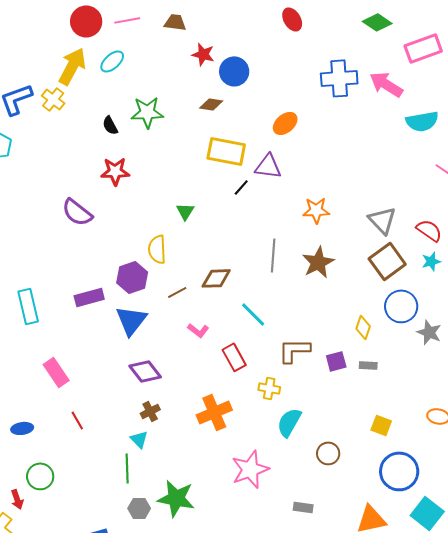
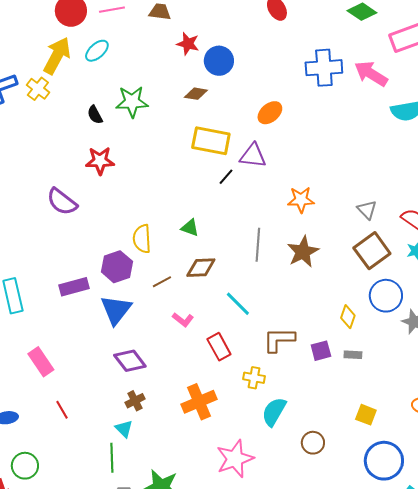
green triangle: (185, 211) -> (190, 228), moved, turned -42
gray triangle: (382, 220) -> (367, 210), size x0.7

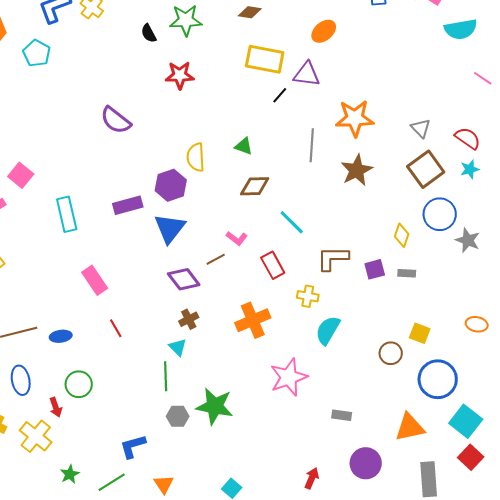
red star: (100, 161) -> (180, 75), moved
orange star: (301, 200) -> (355, 118), size x1.4
gray line: (258, 245) -> (312, 145), moved
brown line: (162, 282) -> (216, 259), moved
brown circle: (313, 443) -> (391, 353), moved

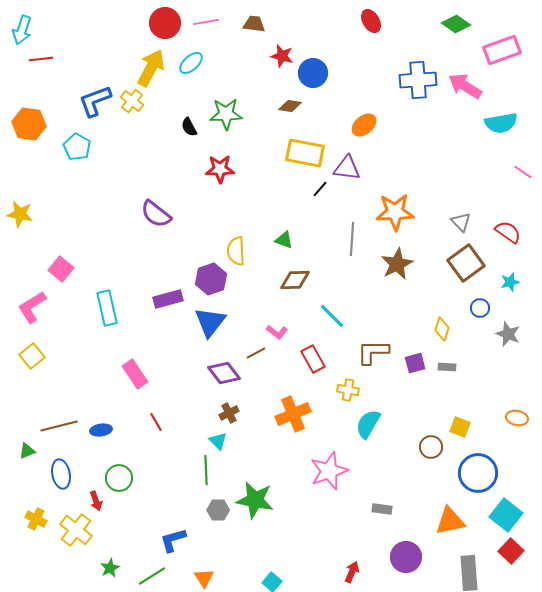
cyan star: (470, 169) -> (510, 282), moved
blue circle: (440, 214) -> (480, 308), size x0.6

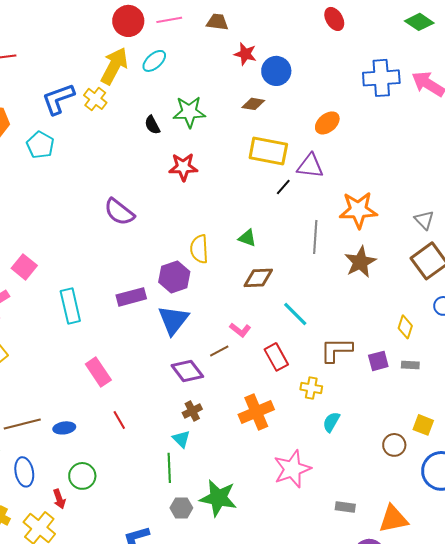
cyan semicircle: (368, 424) -> (331, 422), size x0.7
orange triangle: (450, 521) -> (393, 519), moved

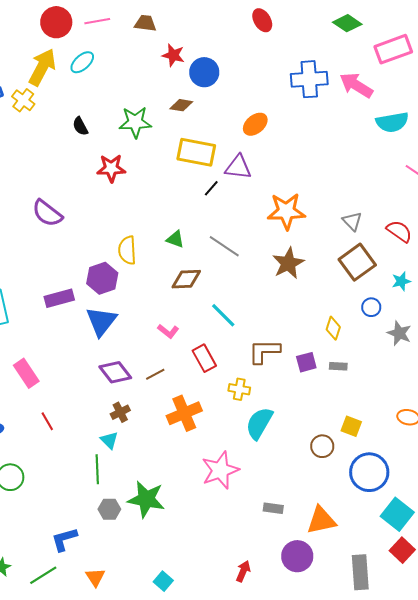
green star: (189, 112) -> (135, 122), moved
gray line: (315, 237) -> (224, 246), moved, turned -60
brown line: (219, 351) -> (155, 374), moved
cyan semicircle: (331, 422) -> (259, 423), size x1.6

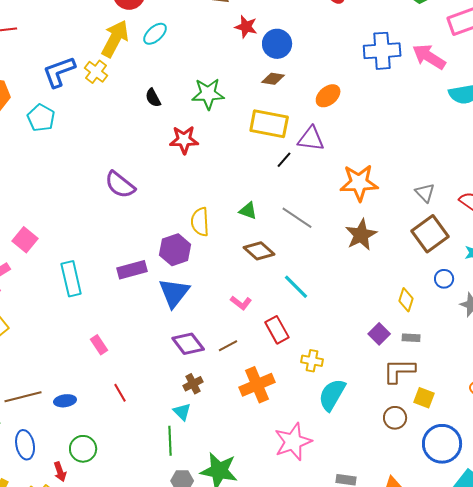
brown diamond: (181, 105) -> (273, 79), moved
brown diamond: (186, 279) -> (259, 251), turned 44
brown L-shape: (264, 351) -> (399, 371), moved
purple square: (306, 362) -> (379, 334), turned -30
pink rectangle: (26, 373) -> (99, 345), size x0.7

